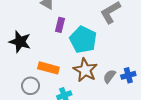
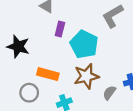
brown star: (85, 70) -> (86, 76), turned 30
gray semicircle: (109, 76) -> (109, 93), moved

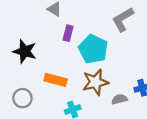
gray circle: (29, 93) -> (22, 98), moved
gray semicircle: (109, 93) -> (119, 99), turned 40

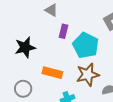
black star: (25, 51) -> (25, 47), turned -30

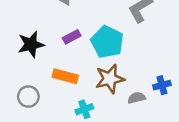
purple rectangle: (63, 31) -> (72, 37), moved, turned 48

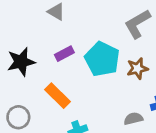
orange rectangle: (65, 76) -> (58, 96), turned 30
brown star: (110, 79) -> (137, 69), moved, size x0.7

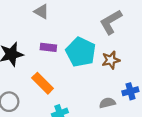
purple rectangle: (64, 54) -> (48, 47), turned 35

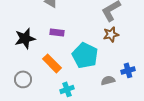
cyan pentagon: (81, 52) -> (85, 55), moved
brown star: (111, 60) -> (111, 34), moved

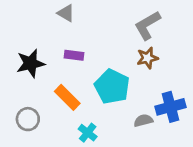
blue cross: (128, 70) -> (171, 107), size x1.5
cyan cross: (67, 89) -> (88, 133), turned -32

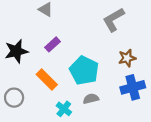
purple rectangle: (74, 55) -> (52, 44), turned -49
brown star: (147, 58) -> (127, 58), moved
gray semicircle: (143, 120) -> (91, 99), moved

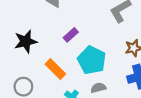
purple rectangle: (52, 44) -> (71, 35), moved

